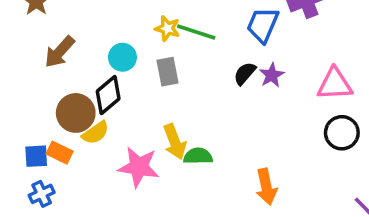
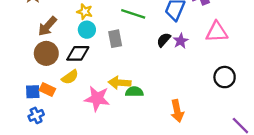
yellow star: (167, 28) -> (85, 12), moved
pink triangle: (335, 84) -> (217, 32), moved
black diamond: (108, 95) -> (78, 53), turned 40
brown circle: (76, 113) -> (46, 53), moved
yellow arrow: (175, 142) -> (120, 83), turned 115

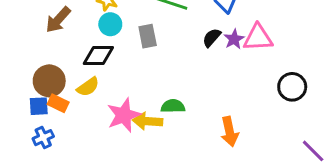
pink triangle: (217, 32) -> (258, 38), moved
brown circle: (46, 53) -> (49, 81), moved
yellow arrow: (120, 83) -> (148, 121), moved
pink star: (97, 99) -> (124, 115), turned -30

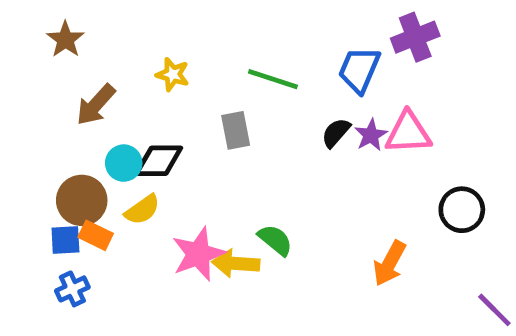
cyan circle: (110, 24) -> (124, 163), moved
green semicircle: (173, 106) -> (275, 240), turned 40
orange arrow: (230, 132) -> (390, 263), moved, turned 40

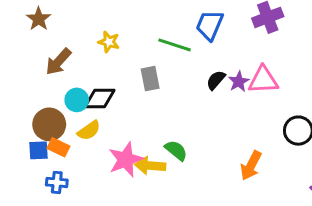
blue trapezoid: (359, 70) -> (210, 25), moved
blue cross: (72, 289) -> (57, 182), moved, turned 30

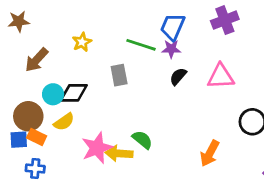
brown star: (39, 19) -> (19, 21), turned 30
yellow star: (109, 42) -> (82, 42), turned 30
purple star: (239, 82) -> (171, 49), moved, turned 30

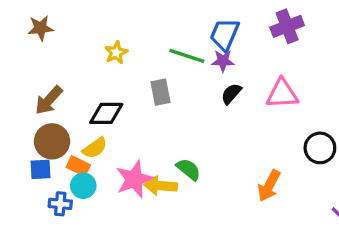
brown arrow: (37, 60) -> (49, 100), moved
cyan circle: (53, 94) -> (83, 186), moved
orange rectangle: (37, 137) -> (78, 166), moved

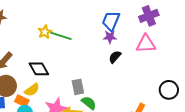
green line: (187, 56) -> (61, 36), moved
gray rectangle: (161, 92) -> (78, 87), moved
pink triangle: (282, 94) -> (146, 44), moved
black diamond: (106, 113) -> (39, 69), turned 60

